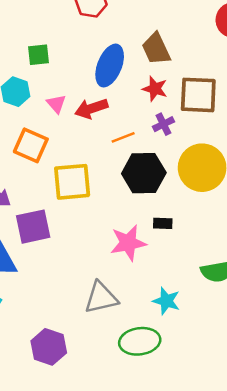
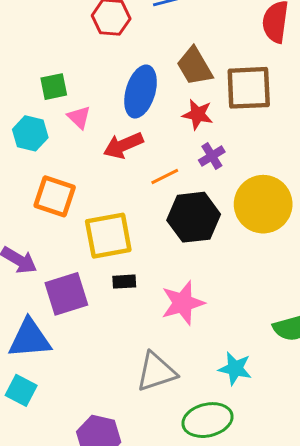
brown square: (198, 95) -> (249, 88), moved
pink triangle: (56, 104) -> (79, 117), moved
black rectangle: (163, 223) -> (124, 282), moved

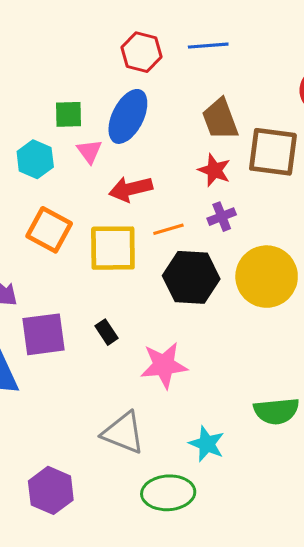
blue ellipse: (141, 92) -> (128, 116), moved
yellow square: (108, 236) -> (113, 248), moved
black rectangle: (124, 282) -> (106, 332), turned 50
gray triangle: (156, 372) -> (123, 433), turned 30

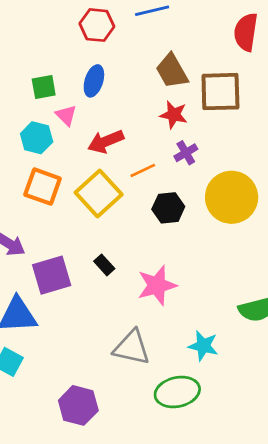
blue ellipse: (128, 116) -> (94, 81), size x0.7
cyan hexagon: (35, 159) -> (37, 138), moved
yellow square: (113, 248) -> (99, 194), turned -33
black hexagon: (191, 277) -> (168, 208), size x0.7

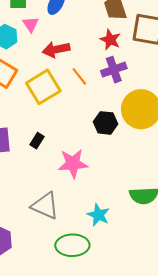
purple cross: (186, 153) -> (114, 70), size x1.4
orange line: (143, 170) -> (79, 76), turned 66
black hexagon: (168, 208) -> (106, 123), moved
black rectangle: (104, 265) -> (37, 141), turned 63

